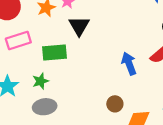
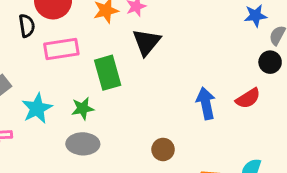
green rectangle: (54, 52) -> (108, 73), turned 70
brown circle: (115, 104) -> (163, 149), moved

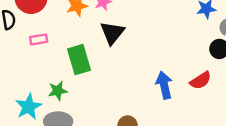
pink rectangle: (61, 49) -> (39, 39), size x0.6
cyan star: (37, 108) -> (29, 107), moved

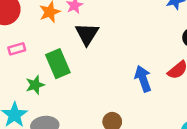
green star: (58, 91) -> (35, 85), moved

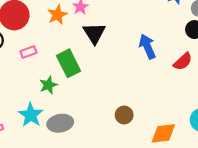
blue arrow: (143, 79) -> (147, 46), moved

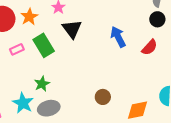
orange star: (57, 15) -> (29, 17), moved
green rectangle: (69, 63) -> (44, 45), moved
green star: (48, 85) -> (42, 84), moved

